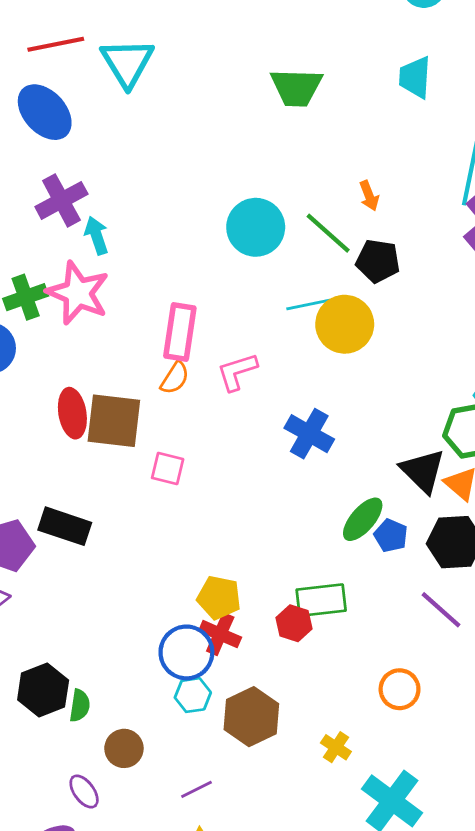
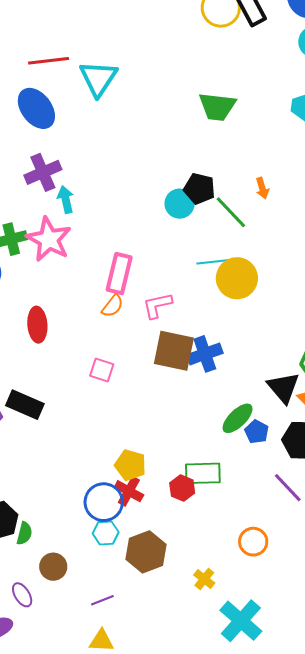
cyan circle: (256, 227) -> (180, 204), size x0.7
black pentagon: (378, 261) -> (199, 189), moved
brown square: (114, 421) -> (174, 351), moved
blue cross: (309, 434) -> (205, 354), turned 36

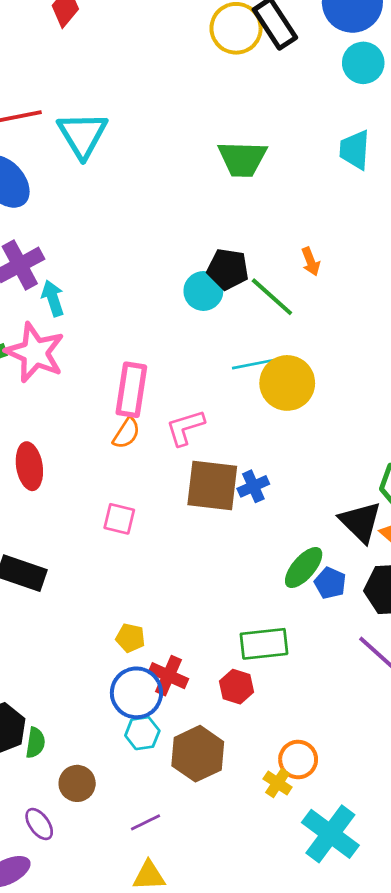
blue cross: (205, 354) -> (253, 486), size x0.7
yellow pentagon: (130, 465) -> (130, 638), moved, size x0.7
red hexagon: (182, 488) -> (237, 687), moved
orange circle: (253, 542) -> (298, 760), moved

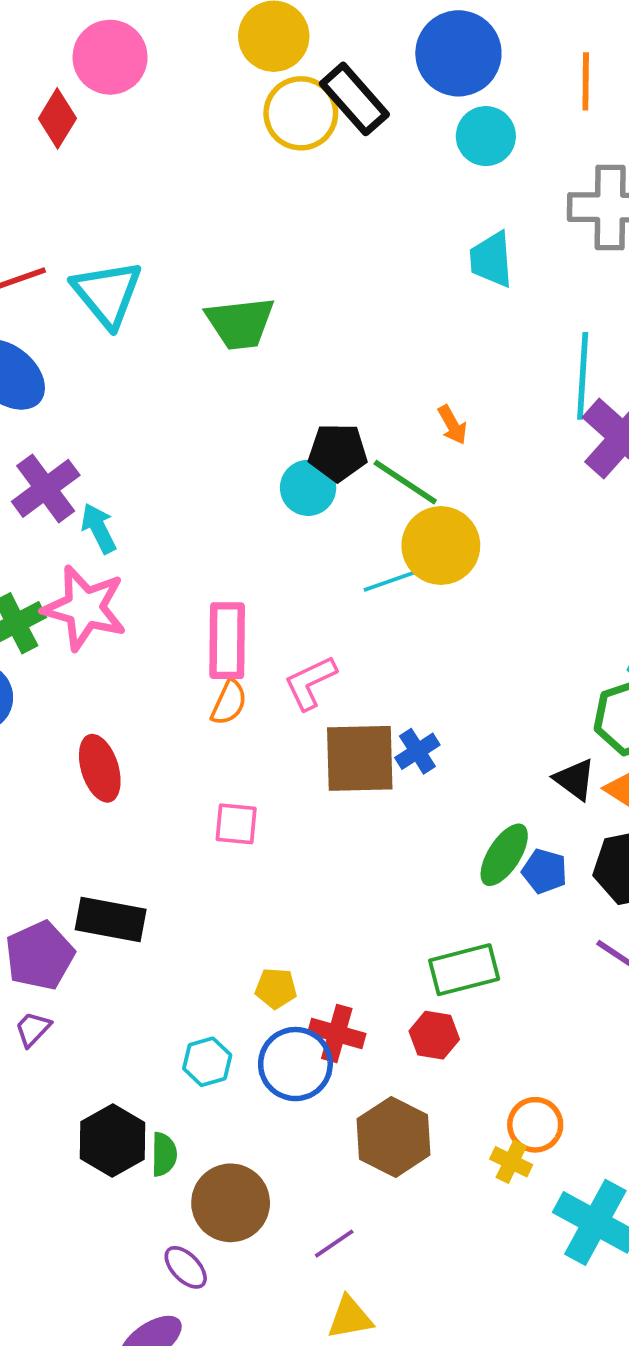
green trapezoid: (242, 159) -> (240, 323), moved
yellow circle: (287, 383) -> (441, 546), moved
black triangle: (361, 522) -> (575, 779), size x0.7
cyan hexagon: (142, 733) -> (207, 1062), moved
brown circle: (77, 783) -> (231, 1203), size x1.5

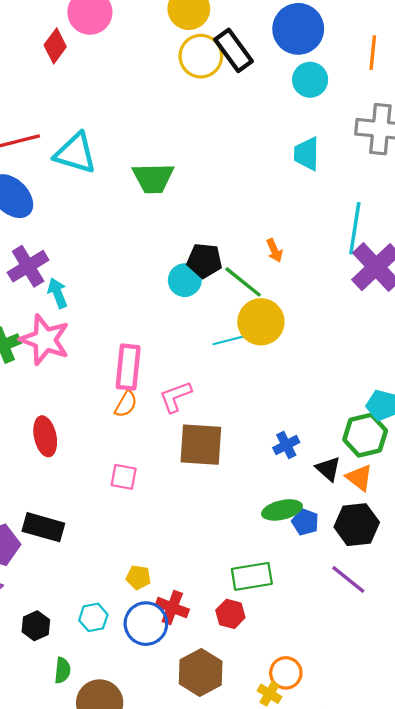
cyan triangle: (107, 294) -> (75, 153), turned -39
blue cross: (417, 751) -> (286, 445), moved
green ellipse: (504, 855) -> (282, 510), turned 39
black hexagon: (113, 1141) -> (36, 626), moved, size x0.7

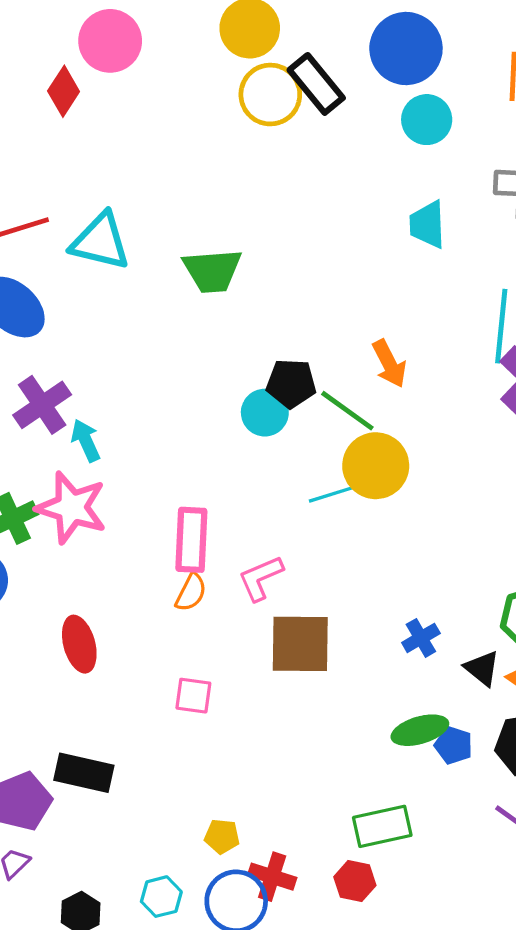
orange arrow: (274, 250) -> (389, 364), size x1.4

